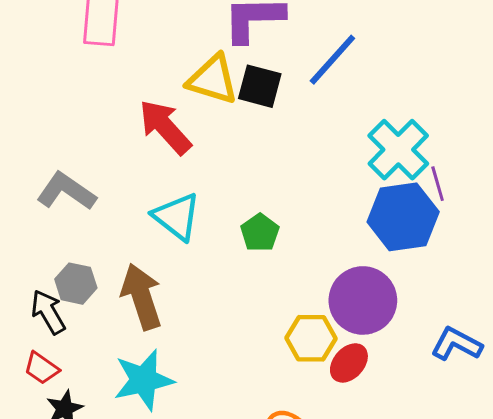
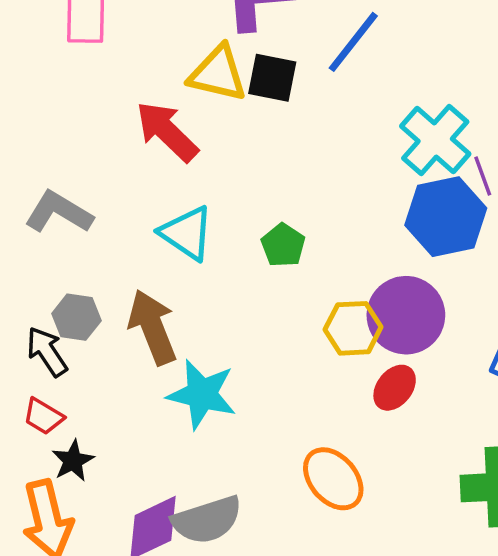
yellow hexagon: (311, 338) -> (353, 328), moved
cyan star: (144, 380) -> (202, 394), moved, turned 30

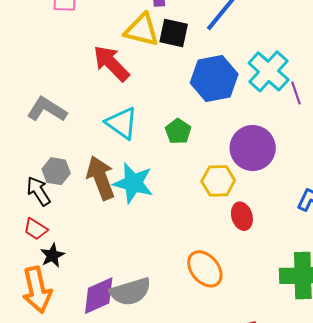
blue hexagon: (446, 217) -> (214, 79), moved
purple circle: (406, 315) -> (253, 148), moved
red ellipse: (395, 388) -> (242, 216), turned -56
cyan star: (202, 394) -> (133, 183), moved

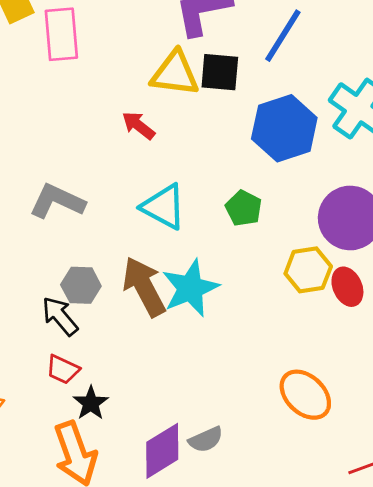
red arrow: (111, 63) -> (138, 125), size x0.6
cyan star: (133, 183) -> (190, 288), turned -30
red ellipse: (242, 216) -> (347, 287), moved
gray semicircle: (130, 292) -> (206, 440), size x0.6

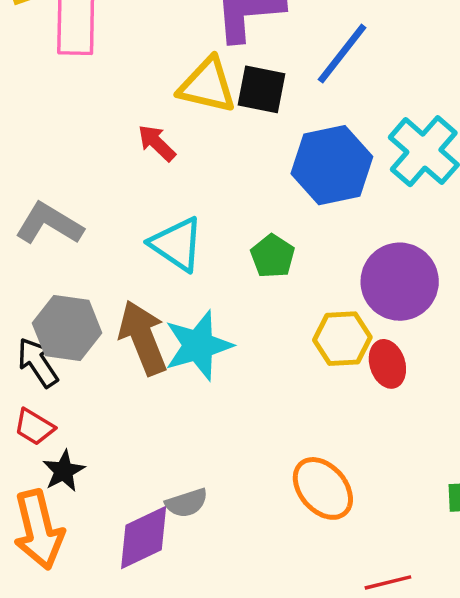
gray hexagon: (81, 285) -> (67, 328), size x1.4
gray semicircle: (206, 440) -> (187, 503), moved

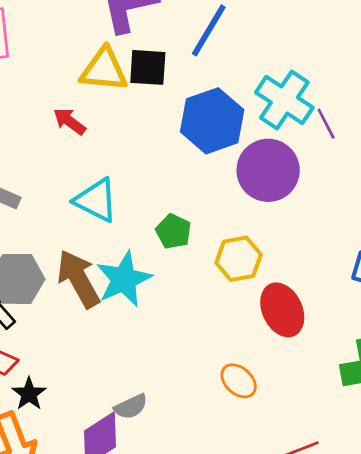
green pentagon: (273, 256) -> (173, 231), moved
purple circle: (400, 282) -> (268, 170), moved
red ellipse: (387, 364) -> (282, 310), moved, size x1.4
orange ellipse: (323, 488) -> (239, 381), size x0.7

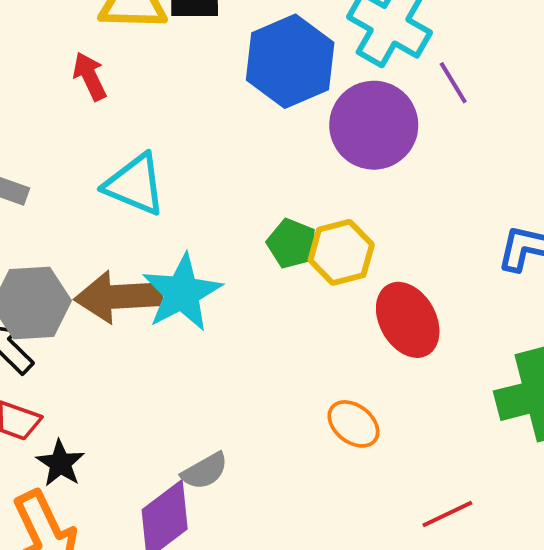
red arrow: (69, 121) -> (90, 76), turned 32
purple line: (326, 124) -> (453, 83), moved
green pentagon: (173, 231) -> (292, 243), moved
brown arrow: (79, 279) -> (118, 297), turned -60

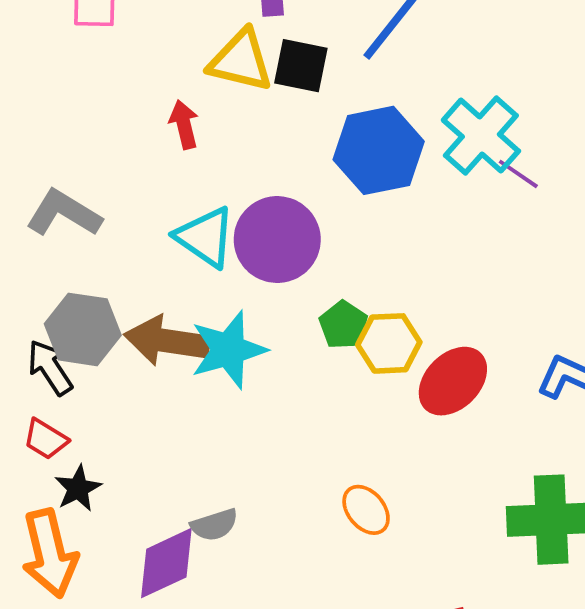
purple line: (453, 83) -> (518, 174), moved, turned -36
purple circle: (374, 125) -> (277, 240), moved
red ellipse: (408, 320) -> (453, 381), moved, turned 62

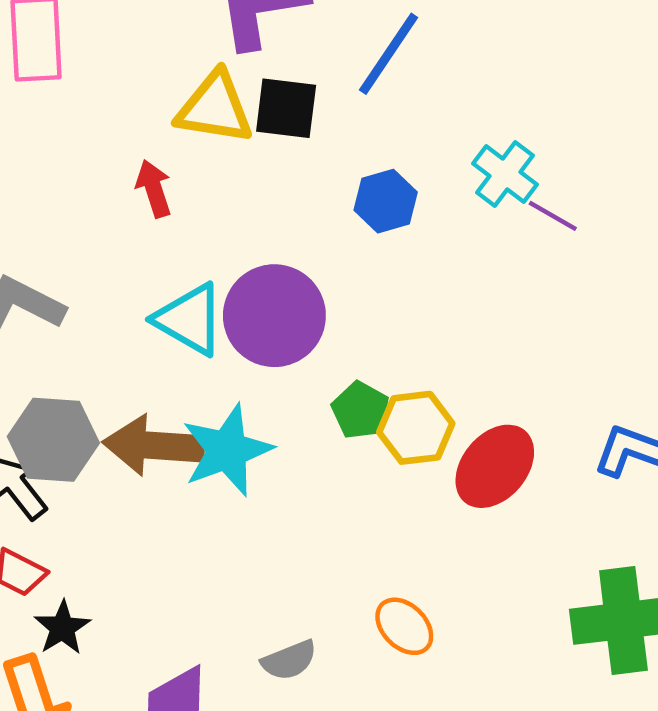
cyan cross: (481, 136) -> (505, 174), size x0.7
blue hexagon: (379, 150) -> (386, 201), size x0.6
gray semicircle: (214, 525) -> (289, 660), moved

